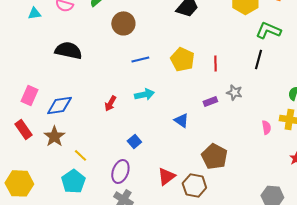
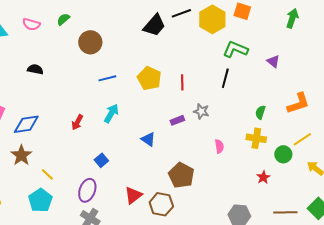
black semicircle: (68, 50) -> (35, 69), size x0.6
cyan arrow: (144, 94) -> (111, 113), turned -48
pink semicircle: (266, 127) -> (219, 146), moved

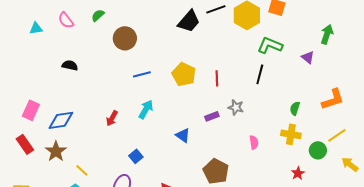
green arrow: (292, 18) -> (327, 34), moved
pink semicircle: (31, 24) -> (66, 20), turned 36

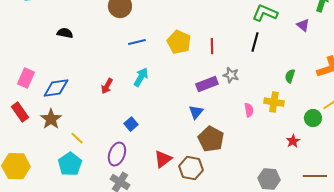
purple rectangle: (212, 116) -> (207, 84), size x1.5
yellow cross: (291, 134) -> (274, 102), moved
blue triangle: (183, 135) -> (196, 112), moved, turned 35

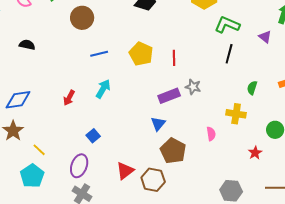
black line: (255, 42) -> (229, 54), moved
pink semicircle: (249, 110) -> (211, 134), moved

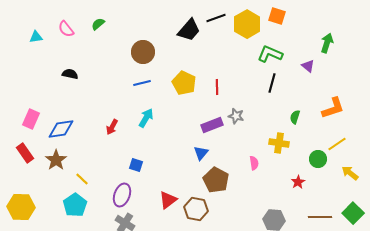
brown circle: (82, 18) -> (143, 52), moved
blue square: (93, 136) -> (136, 165), turned -32

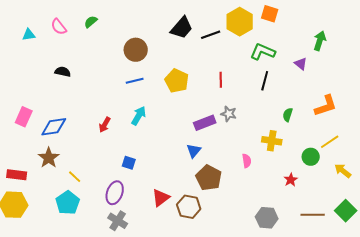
black line: (216, 18) -> (211, 35), moved
red line: (217, 87) -> (221, 80), moved
red rectangle: (25, 153) -> (17, 175), moved, turned -48

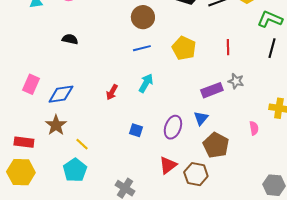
purple ellipse: (115, 193) -> (173, 127), moved

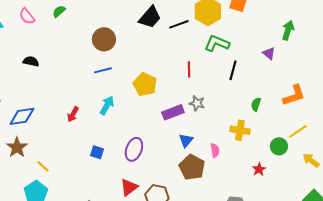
green L-shape: (270, 19) -> (217, 43), moved
yellow pentagon: (184, 48) -> (145, 84), moved
blue triangle: (201, 118) -> (186, 140), moved
brown pentagon: (216, 145) -> (192, 167), moved

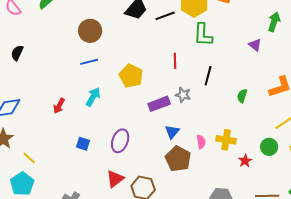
green L-shape: (217, 43) -> (203, 35), turned -110
black semicircle: (31, 61) -> (17, 53), turned -77
black line: (233, 70) -> (208, 76), moved
yellow cross: (240, 130) -> (226, 140), moved
green circle: (279, 146) -> (269, 147), moved

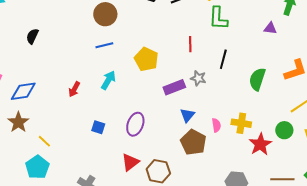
purple triangle: (255, 45) -> (270, 28), turned -32
green semicircle: (242, 96) -> (257, 79), size x1.6
red star: (245, 161) -> (260, 144), size x1.6

